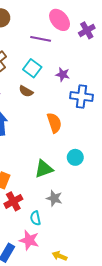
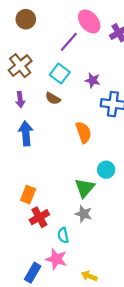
purple line: (41, 39) -> (69, 42), turned -60
green triangle: (44, 169) -> (85, 188), moved, turned -30

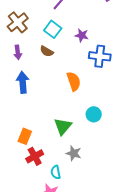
green triangle: (85, 188) -> (63, 126), moved

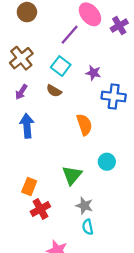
purple arrow: (18, 52) -> (21, 92), turned 40
cyan semicircle: (56, 172) -> (88, 227), moved

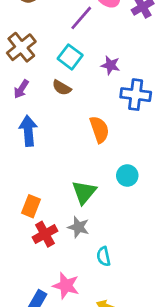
gray star: (84, 206) -> (78, 227), moved

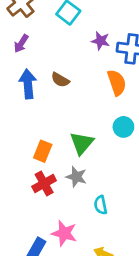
purple star: (111, 65) -> (101, 41), moved
brown semicircle: (62, 88) -> (60, 80), moved
orange semicircle: (99, 129) -> (117, 83), moved
orange rectangle: (31, 206) -> (43, 151), moved

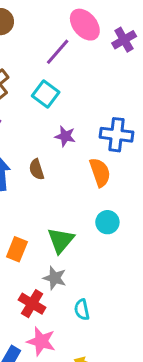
purple star: (101, 41) -> (65, 136), moved
brown semicircle: (60, 80) -> (37, 169), turned 42
red cross: (44, 183) -> (32, 304), moved, turned -30

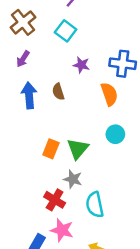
orange rectangle: (17, 249) -> (51, 149), moved
cyan semicircle: (82, 310) -> (95, 205), size x1.5

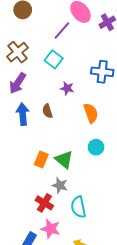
purple arrow: (23, 59) -> (18, 83), size x1.5
blue cross: (123, 64) -> (102, 72), moved
green triangle: (78, 149) -> (64, 160), turned -30

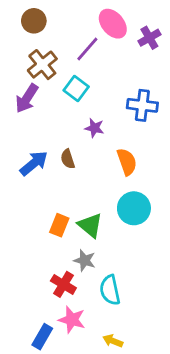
brown cross: (18, 52) -> (42, 65), moved
purple arrow: (18, 83) -> (27, 98), moved
blue arrow: (23, 114) -> (34, 163), turned 55
cyan circle: (96, 147) -> (134, 208), size x1.5

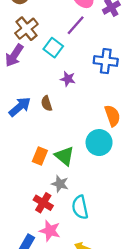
purple line: (87, 49) -> (76, 25), moved
orange semicircle: (127, 162) -> (112, 116), moved

